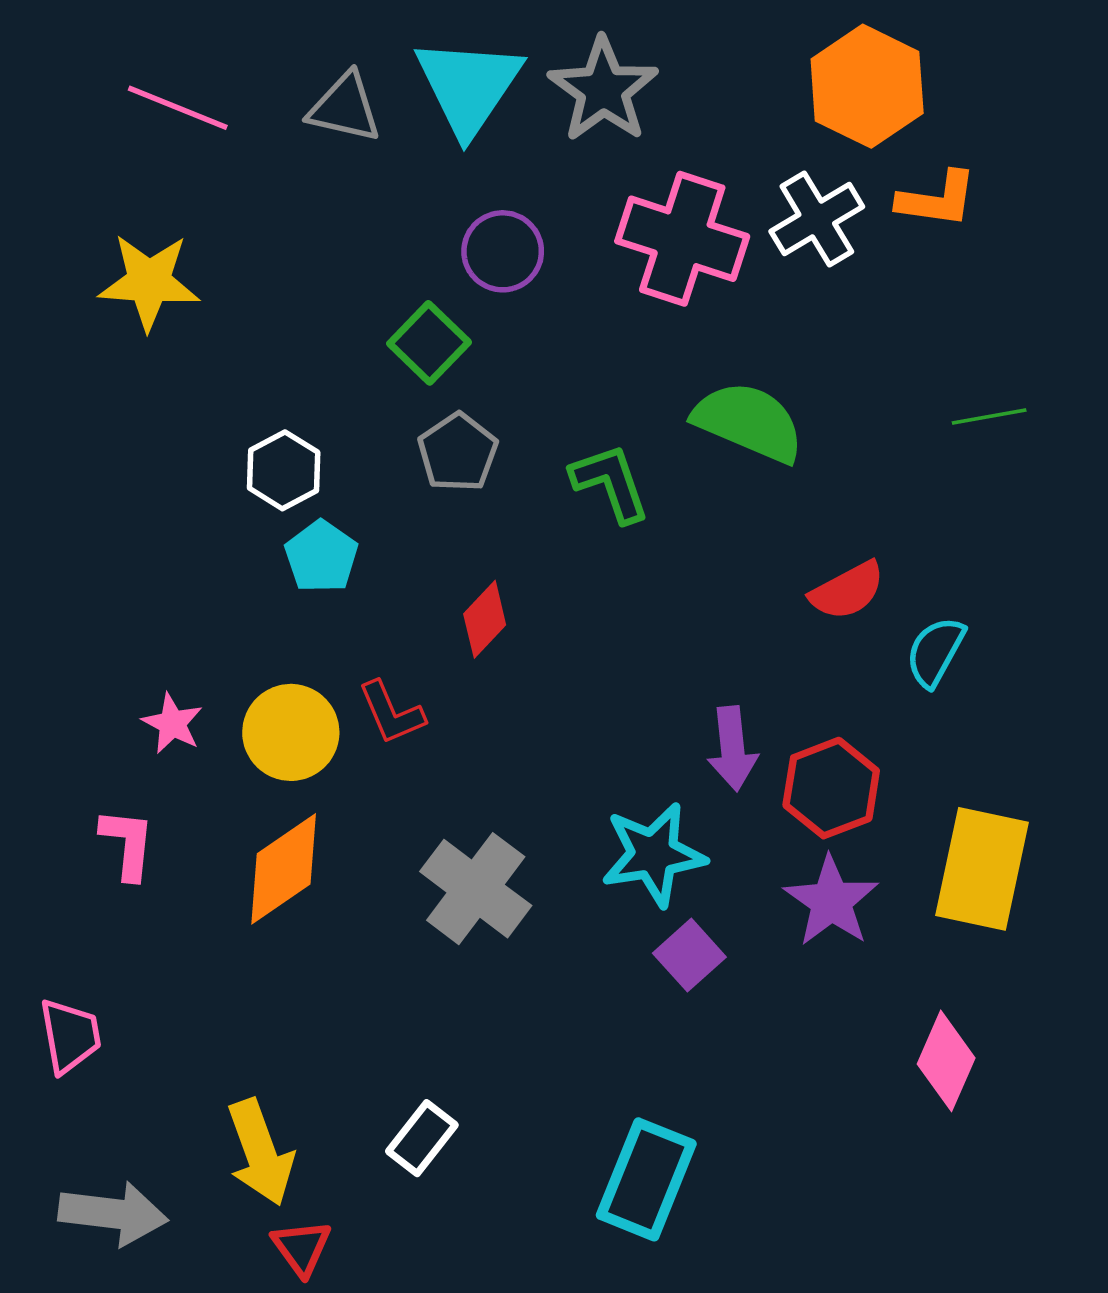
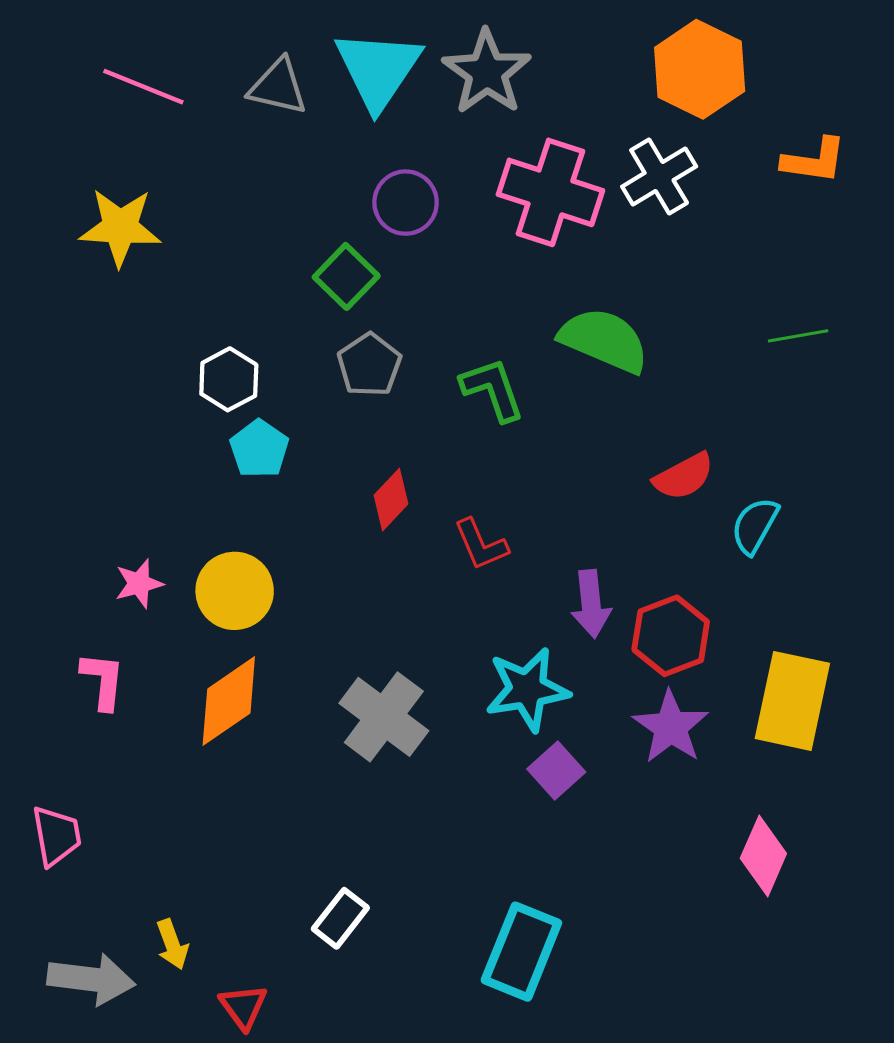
orange L-shape: (937, 199) -> (814, 161), moved
red L-shape: (391, 713) -> (481, 544), moved
pink star: (172, 723) -> (139, 584), turned 30
yellow arrow: (260, 1153) -> (172, 944), moved, size x0.6

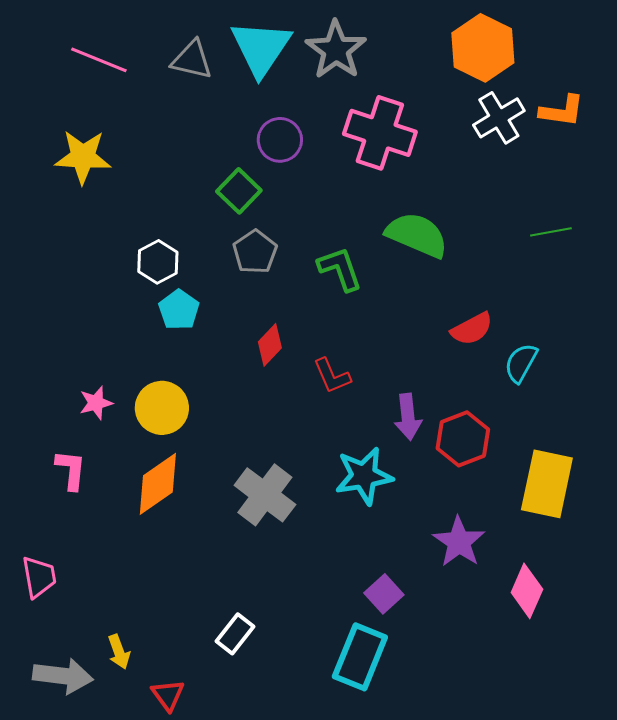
white cross: (659, 176) -> (499, 118), moved
purple star: (671, 727) -> (459, 542), moved
purple square: (556, 771) -> (384, 594), moved

